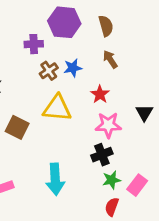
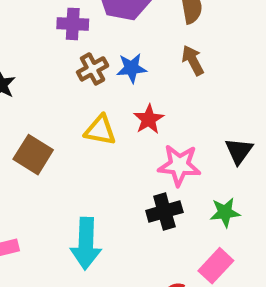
red star: (100, 94) -> (149, 119), moved
yellow triangle: (57, 108) -> (100, 130), size x0.7
green star: (112, 180) -> (225, 212), moved

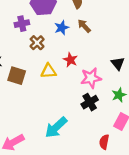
blue star: (132, 68) -> (62, 28), moved
brown square: (33, 155) -> (17, 76), moved
cyan arrow: (86, 244) -> (56, 127), turned 60

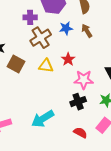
brown cross: (37, 43) -> (41, 38), size x1.5
red semicircle: (104, 142) -> (80, 133), moved, turned 96

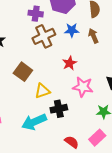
brown square: (16, 64) -> (23, 72), moved
yellow triangle: (46, 66) -> (42, 91), moved, turned -35
black cross: (78, 102) -> (59, 109), moved

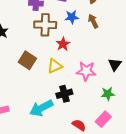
brown cross: (44, 36) -> (45, 25), turned 30
red star: (70, 63) -> (63, 44), moved
yellow triangle: (42, 91) -> (55, 66), moved

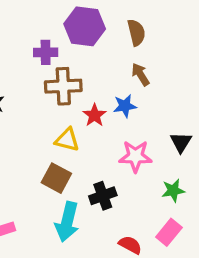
blue star: (72, 17) -> (125, 106), moved
brown square: (27, 60) -> (56, 178), moved
yellow triangle: (55, 66) -> (67, 140), moved, turned 42
cyan arrow: (41, 108) -> (67, 222), turned -45

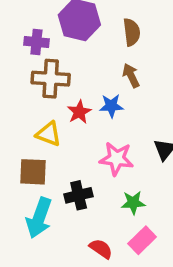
brown square: (56, 178) -> (33, 172), turned -32
green star: (173, 191) -> (133, 203), moved

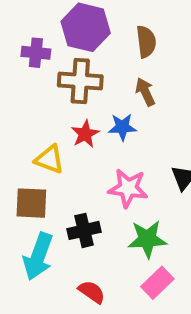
brown cross: (51, 79) -> (80, 81), moved
green star: (133, 203) -> (147, 239), size x1.4
red semicircle: (101, 249) -> (92, 292), moved

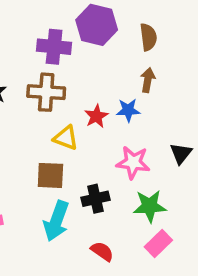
purple cross: (36, 53) -> (54, 47), size x1.4
brown cross: (80, 81) -> (46, 92), moved
brown arrow: (145, 92) -> (148, 80), turned 35

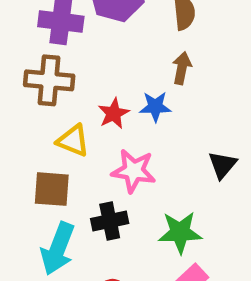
pink star: (133, 162) -> (134, 171), moved

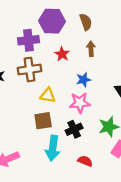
blue star: (155, 107) -> (83, 80), moved
red star: (114, 113) -> (62, 54), moved

